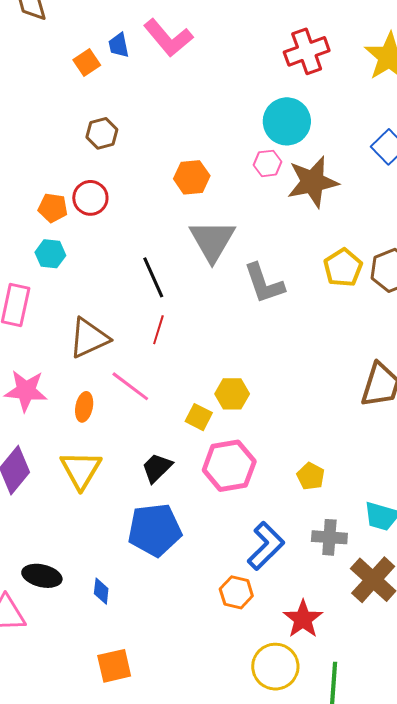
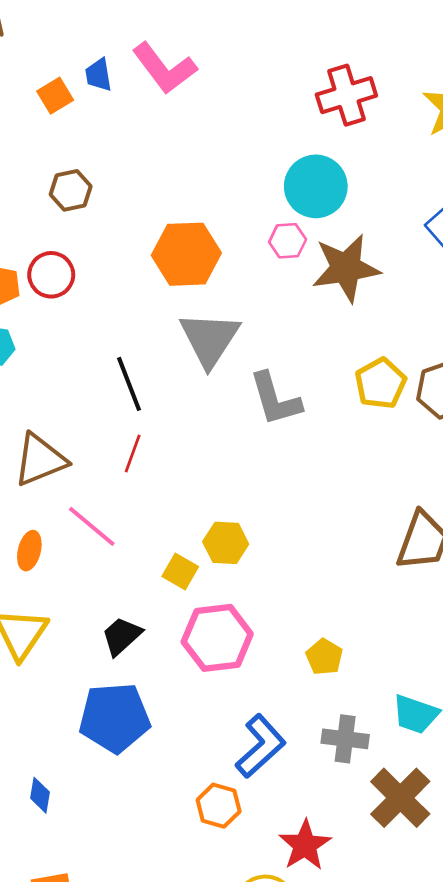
orange hexagon: (192, 177) -> (186, 254), size x1.4

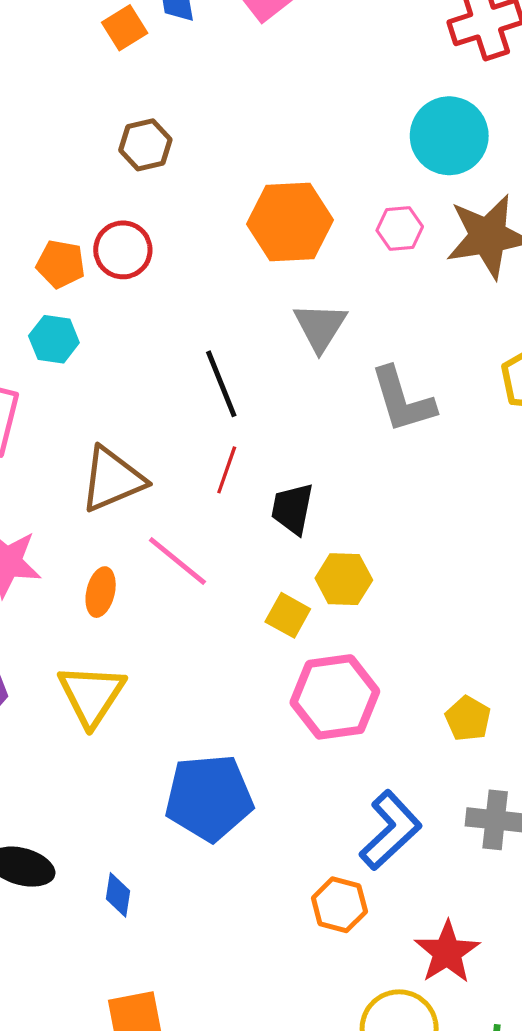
pink hexagon: (288, 241) -> (400, 228), moved
gray triangle: (210, 339) -> (320, 327), size x0.7
black trapezoid: (122, 636) -> (292, 509), moved, turned -36

